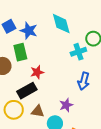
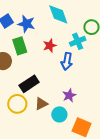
red star: (37, 72) -> (50, 46), moved
blue arrow: (84, 81) -> (67, 61), moved
brown triangle: (38, 111) -> (41, 104), turned -32

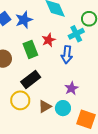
blue star: (26, 24) -> (24, 20), turned -30
green rectangle: (20, 46) -> (30, 49), moved
brown triangle: (41, 104) -> (45, 106), moved

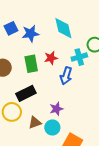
purple star: (71, 88) -> (56, 109), moved

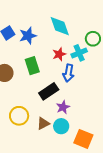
red star: (51, 58) -> (59, 54), moved
black rectangle: (26, 93) -> (49, 91), moved

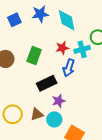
blue star: (28, 36) -> (40, 14), moved
green rectangle: (32, 66) -> (34, 55), turned 30
yellow circle: (19, 116) -> (13, 114), moved

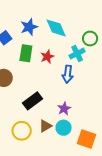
red star: (62, 48) -> (47, 57), moved
green rectangle: (34, 55) -> (26, 53), moved
black rectangle: (47, 83) -> (32, 101), moved

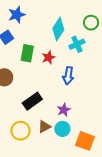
blue star: (29, 27) -> (17, 15), moved
cyan diamond: (56, 28) -> (58, 29), turned 55
green circle: (90, 39) -> (91, 23), moved
cyan cross: (77, 53) -> (77, 44), moved

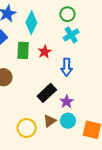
green circle: (91, 23) -> (67, 14), moved
cyan diamond: (58, 29) -> (31, 23), moved
black rectangle: (32, 101) -> (47, 93), moved

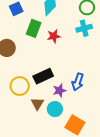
blue arrow: (67, 67) -> (78, 82), moved
brown triangle: (50, 121) -> (37, 104), turned -40
yellow circle: (27, 128) -> (20, 86), moved

